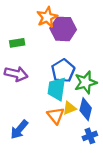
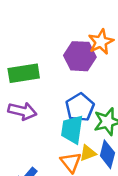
orange star: (47, 17) -> (101, 42), moved
green rectangle: (17, 43) -> (24, 73), size x1.6

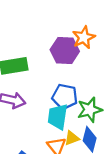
blue pentagon: (80, 107) -> (65, 97), turned -30

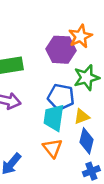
green star: (90, 110) -> (87, 78), moved
yellow triangle: (72, 138) -> (82, 117), moved

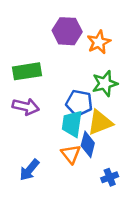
purple hexagon: (61, 50) -> (67, 31), moved
yellow triangle: (82, 117) -> (100, 122), size x1.6
blue diamond: (87, 141) -> (88, 144), moved

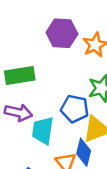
cyan trapezoid: (72, 124) -> (43, 130), moved

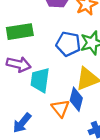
blue pentagon: (75, 109) -> (68, 44), moved

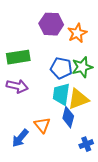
cyan trapezoid: (40, 80) -> (61, 94), moved
orange triangle: (60, 108) -> (42, 125), moved

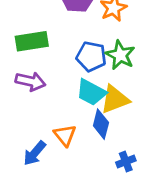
green star: (82, 67) -> (120, 55), turned -30
cyan trapezoid: (61, 94) -> (91, 92), turned -70

